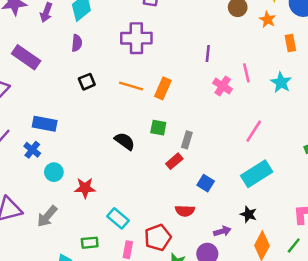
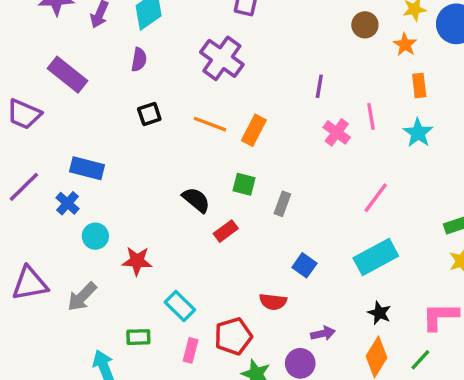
purple cross: (136, 38) -> (222, 58), turned 32
orange rectangle: (290, 43) -> (419, 86), moved
red rectangle: (174, 161) -> (226, 231), moved
black star: (248, 214) -> (379, 313), moved

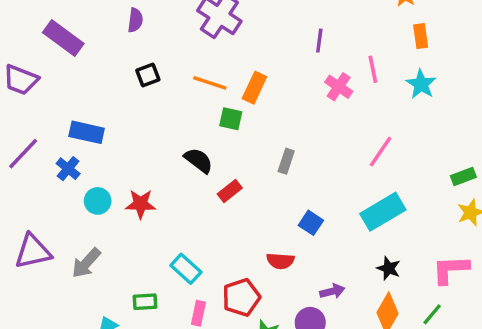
green square: (244, 184) -> (231, 119), moved
red star: (137, 261) -> (141, 204), moved

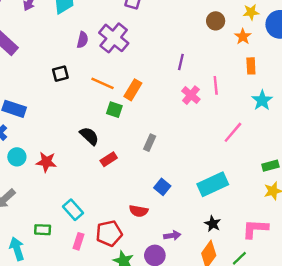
purple semicircle: (135, 20) -> (83, 40), moved
cyan star: (421, 84) -> (262, 100), moved
pink line: (381, 152) -> (233, 132), moved

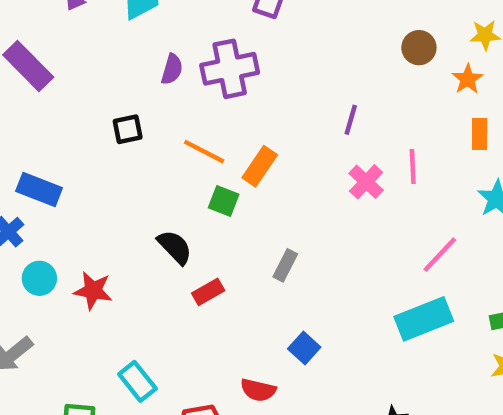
purple cross: (114, 38) -> (230, 69), turned 36
cyan rectangle: (213, 184) -> (424, 319), moved

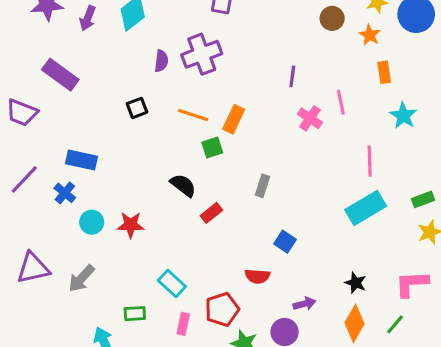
green square: (224, 201) -> (212, 148), turned -30
pink line: (440, 255) -> (370, 161), turned -36

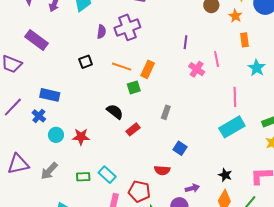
red pentagon: (222, 309) -> (139, 191), turned 30
green rectangle: (135, 314) -> (83, 177), moved

